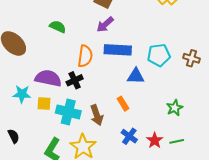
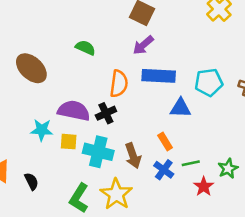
green star: (175, 108) -> (228, 169), moved
blue cross: (129, 136) -> (164, 170), moved
green line: (177, 141) -> (191, 163), moved

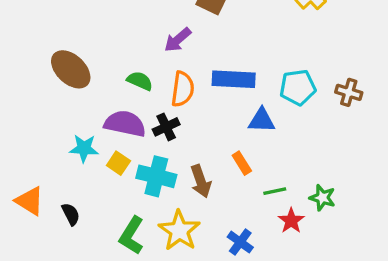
purple arrow: (143, 45) -> (178, 40), moved
green semicircle: (85, 48) -> (140, 81), moved
yellow square: (69, 142) -> (118, 163), turned 30
green star: (228, 169) -> (322, 198), turned -30
blue cross: (164, 170) -> (240, 242), moved

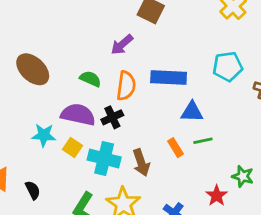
cyan pentagon: (298, 87) -> (228, 67), moved
green line: (275, 191) -> (203, 141), moved

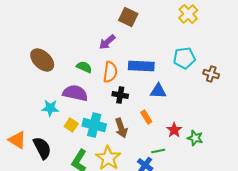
black cross: (112, 117) -> (120, 95), moved, turned 35
green line: (203, 141) -> (158, 151), moved
yellow square: (73, 148) -> (71, 125), moved
black semicircle: (33, 190) -> (42, 148), size x1.6
red star: (217, 196) -> (174, 130), moved

